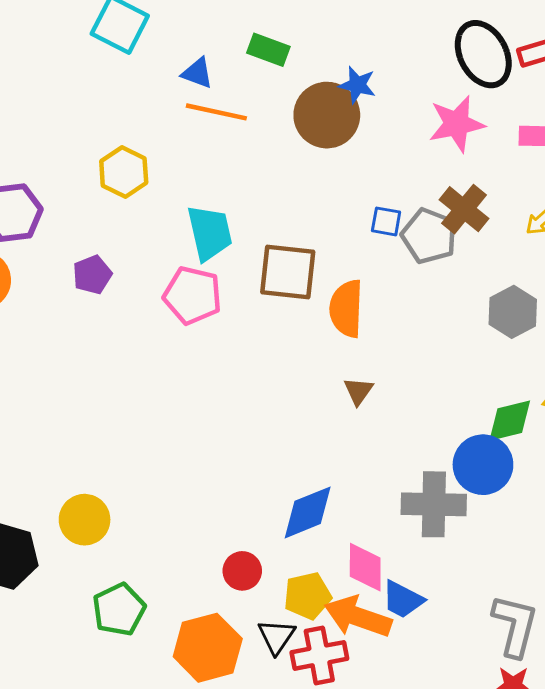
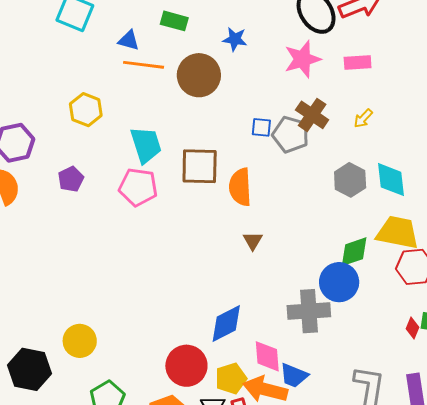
brown circle: (327, 115) -> (199, 75), moved
red circle: (242, 571) -> (186, 366), size x1.6

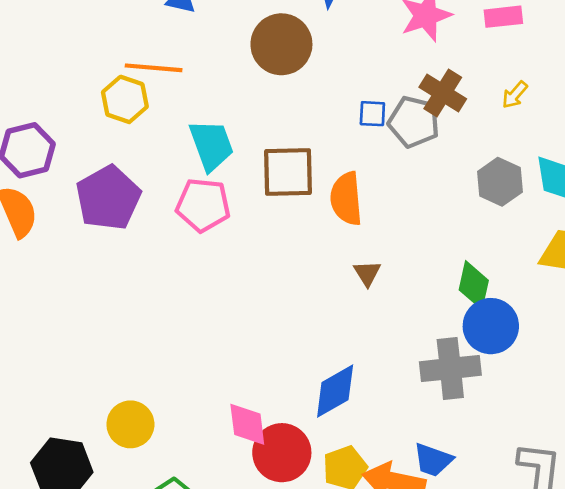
orange line: (144, 65) -> (154, 68), moved
purple pentagon: (71, 179) -> (108, 198), size x1.8
green diamond: (354, 252) -> (474, 285), moved, turned -56
pink diamond: (267, 356) -> (247, 424), moved

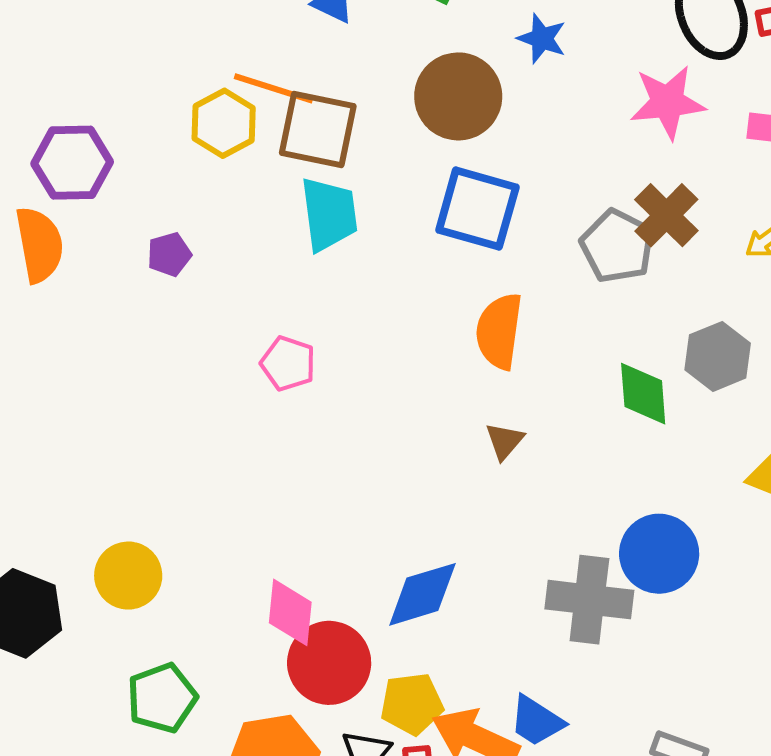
blue square: (372, 114) -> (477, 209), moved, size x2.0
brown square: (288, 172) -> (318, 130), moved
purple pentagon: (108, 198) -> (169, 254), size x0.5
pink pentagon: (203, 205) -> (288, 363), moved, size x0.7
green diamond: (474, 285) -> (643, 394), moved, turned -30

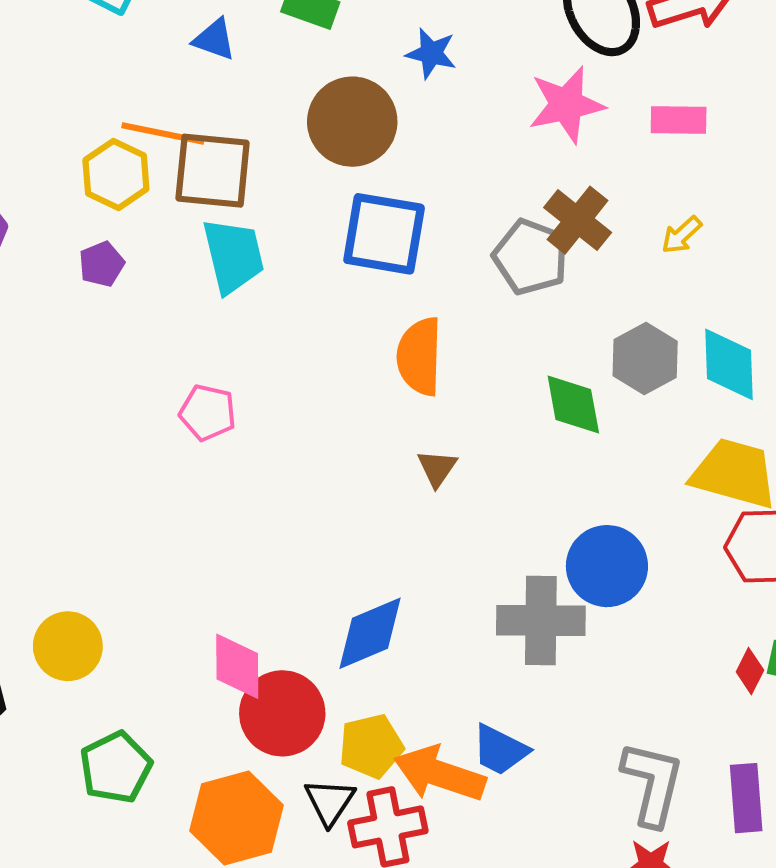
purple pentagon: (169, 254) -> (102, 264), moved

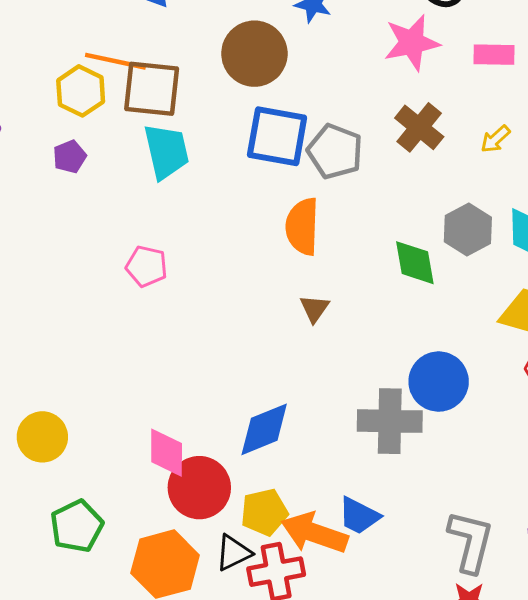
gray pentagon: (531, 257) -> (335, 151), moved
black triangle: (330, 802) -> (233, 553), turned 30

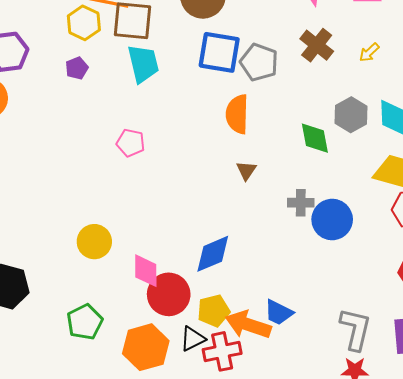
gray cross: (390, 421) -> (301, 203), moved, size x0.6
yellow circle: (42, 437) -> (94, 242), moved

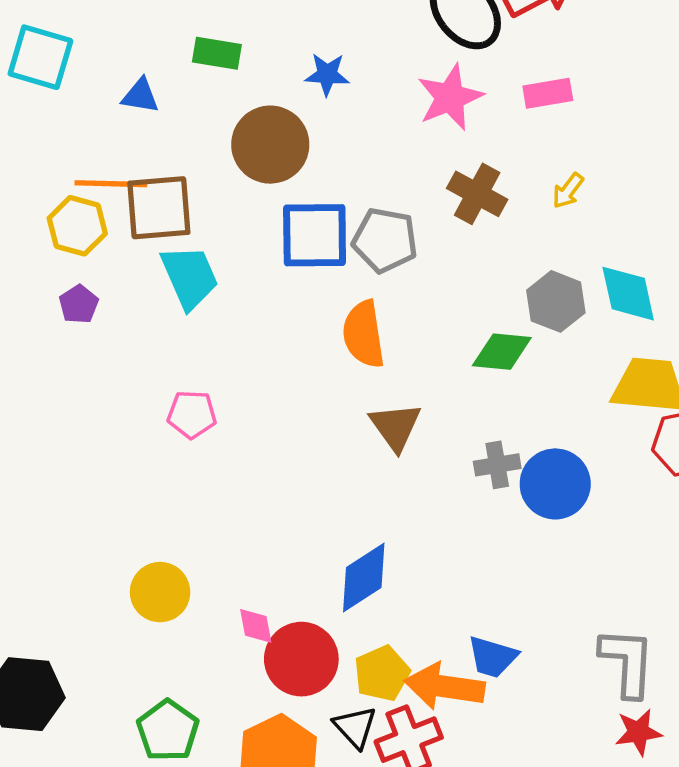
green diamond: (315, 138) -> (502, 352), turned -64
brown triangle: (246, 170) -> (396, 427), size x1.5
pink diamond: (146, 271) -> (256, 626), size x0.7
black triangle: (193, 339) -> (355, 727), turned -36

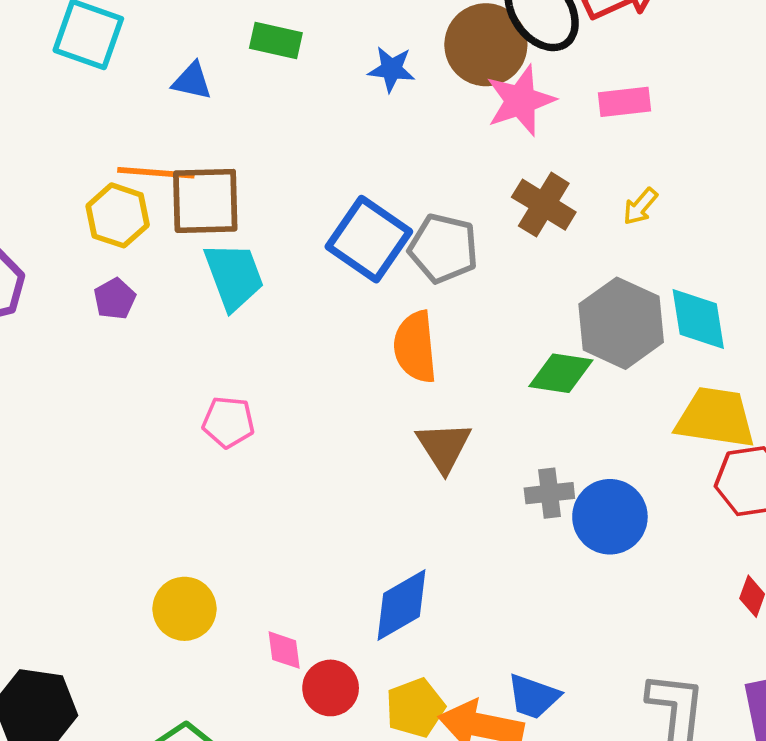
brown circle: (270, 145) -> (486, 45), moved
blue square: (315, 235) -> (369, 239), turned 32
gray hexagon: (556, 301) -> (621, 323), size x1.4
red circle: (301, 659) -> (331, 688), size x0.7

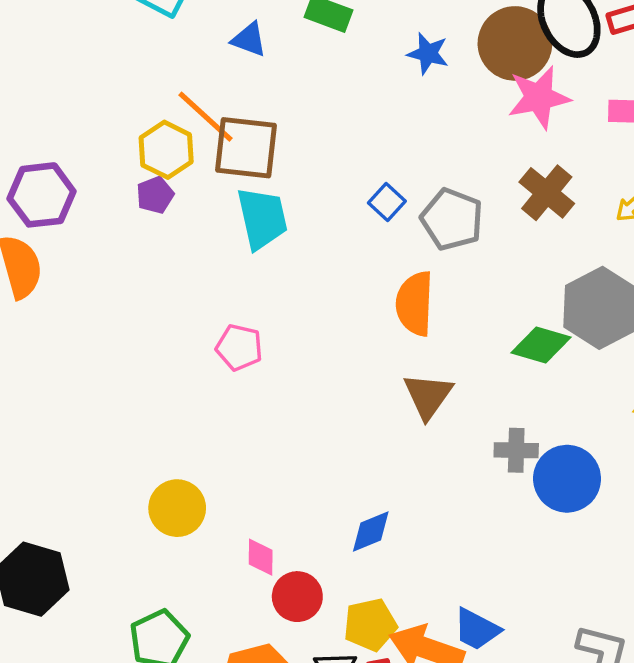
orange line: (156, 173) -> (206, 117), turned 30
blue square: (369, 239) -> (387, 202), size x0.5
purple pentagon: (115, 299) -> (155, 195), moved
blue diamond: (401, 605) -> (371, 531), size x0.7

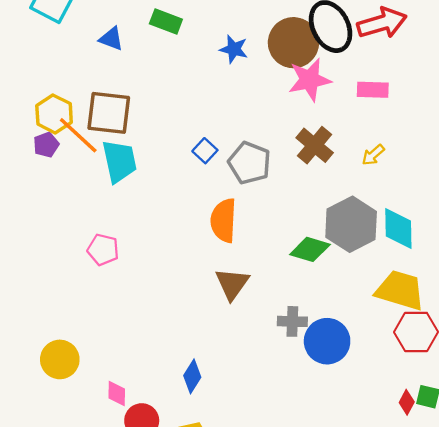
orange line: (206, 117) -> (78, 135), moved
blue diamond: (371, 531) -> (192, 376), turned -36

